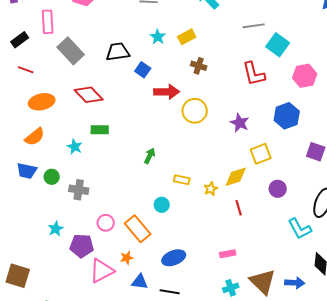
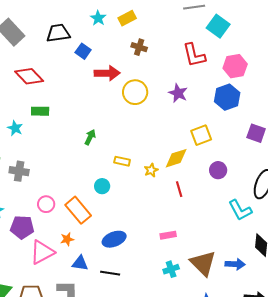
pink hexagon: (305, 76) -> (235, 66), moved
purple star: (240, 123) -> (178, 93), moved

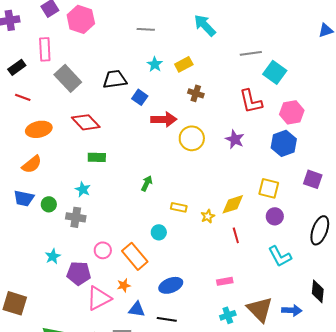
cyan star: (15, 128) -> (83, 189), moved
yellow square: (201, 135) -> (269, 188), moved, turned 35
cyan L-shape: (240, 210) -> (280, 256), moved

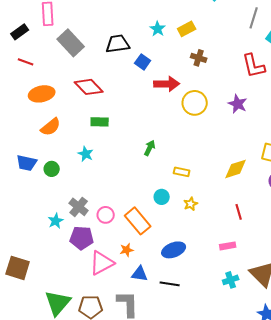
gray line: (251, 53) -> (254, 18), turned -65
orange semicircle: (32, 164) -> (51, 127), moved
yellow star: (208, 216) -> (191, 204), moved
gray cross: (76, 217) -> (79, 207), moved, turned 30
red line: (236, 235) -> (239, 212), moved

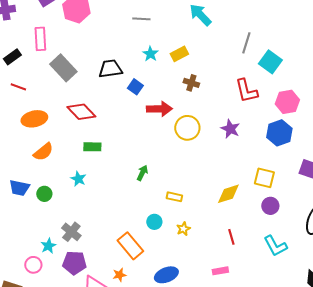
pink circle: (106, 215) -> (33, 265), moved

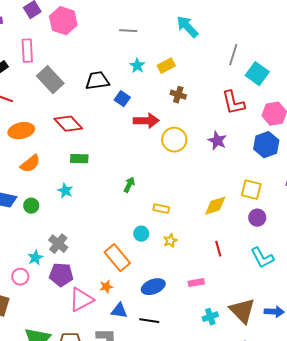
pink rectangle: (220, 271) -> (196, 283), moved

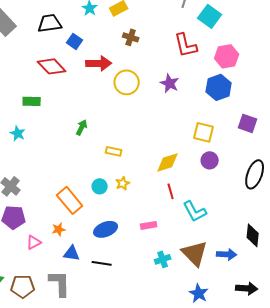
red diamond: (68, 124) -> (52, 66), moved
yellow diamond: (215, 206) -> (168, 162), moved
cyan circle: (141, 234) -> (100, 186), moved
cyan L-shape: (262, 258) -> (195, 211), moved
pink triangle: (81, 300) -> (34, 242), size x0.6

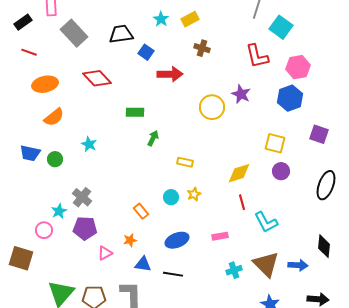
red diamond: (52, 66) -> (97, 78), moved
yellow circle: (127, 82) -> (212, 107), moved
green rectangle: (32, 101) -> (135, 112), moved
orange rectangle: (70, 200) -> (141, 211), size x0.6

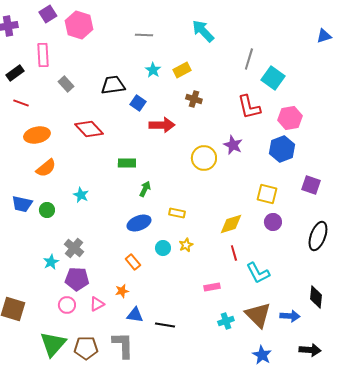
gray rectangle: (74, 33) -> (66, 84), size x0.6
pink circle: (44, 230) -> (67, 305), moved
blue ellipse: (177, 240) -> (139, 223), moved

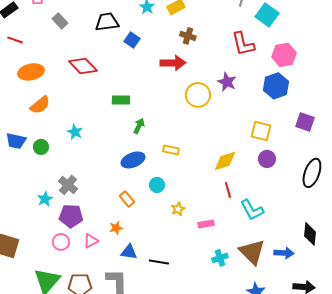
red arrow: (162, 125) -> (173, 63), moved
yellow star: (186, 245) -> (178, 209), moved

